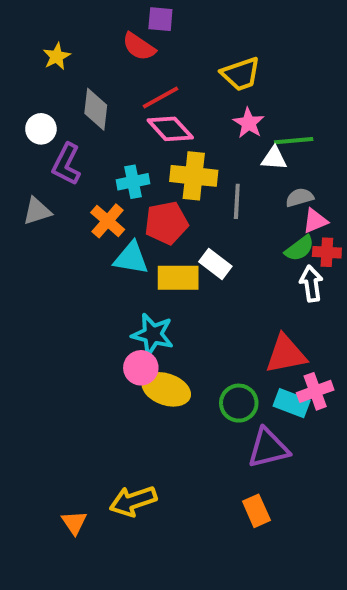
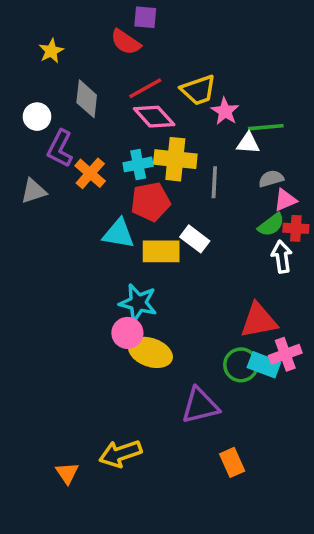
yellow trapezoid: (241, 74) -> (198, 90), moved
cyan cross: (133, 182) -> (138, 164), moved
orange cross: (108, 221) -> (90, 173), moved
green circle: (239, 403) -> (241, 365), moved
purple triangle: (268, 448) -> (200, 406), moved

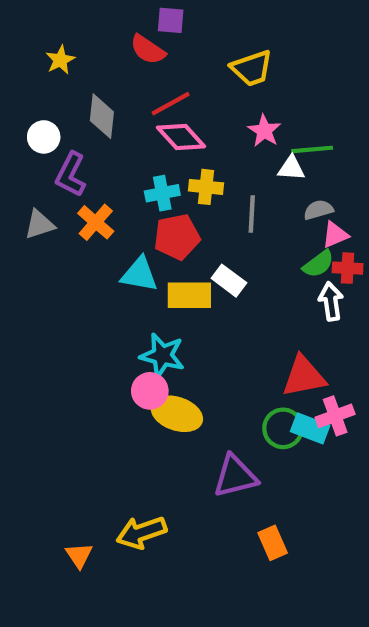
yellow trapezoid: (198, 90) -> (252, 68), moved
yellow cross: (175, 159) -> (206, 187), size x0.7
orange cross: (90, 173) -> (96, 222), moved

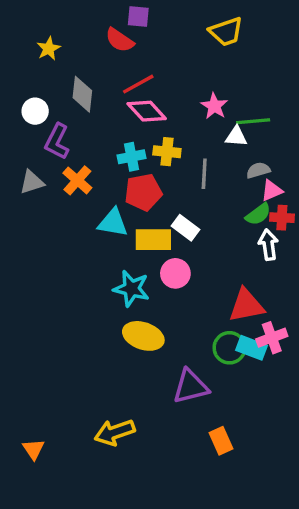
yellow trapezoid: (252, 68) -> (226, 32), moved
pink circle: (150, 391) -> (175, 273), moved
orange triangle: (79, 555) -> (33, 449), moved

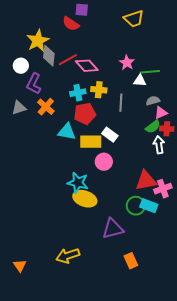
yellow star: (49, 49) -> (38, 41), moved, size x1.6
red line: (138, 84) -> (68, 60), moved
cyan star: (131, 289) -> (78, 183), moved
pink cross: (272, 338) -> (163, 189), moved

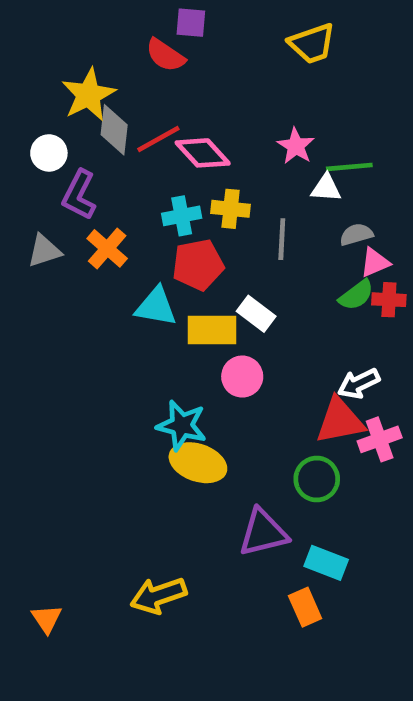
white arrow: (159, 145) -> (359, 384), moved, turned -108
cyan rectangle: (149, 206) -> (326, 563), moved

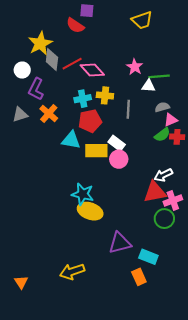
pink circle: (242, 377) -> (119, 159), moved
green circle: (317, 479) -> (164, 219), moved

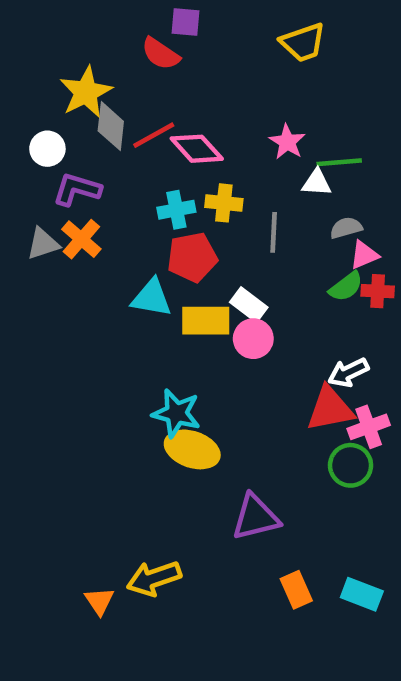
purple L-shape: (36, 89) -> (77, 189), turned 80
orange cross: (49, 114) -> (81, 239), moved
cyan rectangle: (148, 257) -> (362, 594), moved
orange triangle: (21, 282) -> (99, 601), moved

